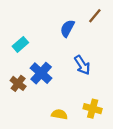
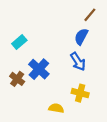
blue semicircle: (67, 28) -> (81, 37), moved
yellow cross: (93, 109) -> (80, 93), moved

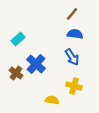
brown line: (90, 15) -> (72, 14), moved
blue semicircle: (81, 37) -> (75, 34), turned 70

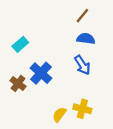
yellow cross: (74, 86) -> (82, 109), moved
yellow semicircle: (52, 100) -> (59, 115), turned -64

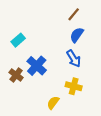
blue semicircle: (86, 39) -> (77, 35), turned -63
yellow cross: (82, 109) -> (74, 86), moved

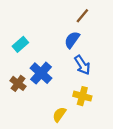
blue semicircle: (77, 35) -> (72, 40), moved

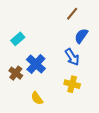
blue semicircle: (72, 40) -> (81, 36), moved
yellow semicircle: (59, 114) -> (37, 98), moved, turned -72

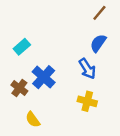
brown line: (72, 14) -> (99, 13), moved
yellow semicircle: (37, 98) -> (33, 120), moved

